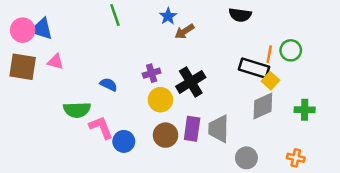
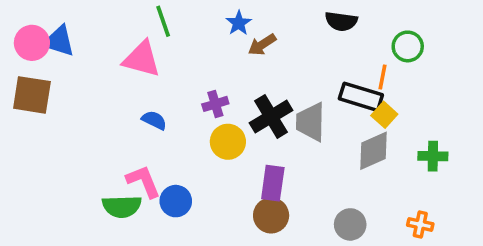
green circle: (291, 50) -> (408, 46), moved
pink triangle: (55, 62) -> (142, 59), moved, size x1.6
green semicircle: (77, 110) -> (122, 206), moved
gray trapezoid: (219, 129) -> (311, 122), moved
brown circle: (165, 135) -> (271, 215), moved

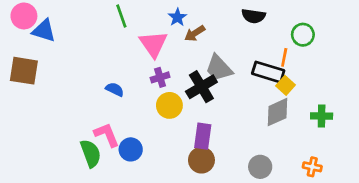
pink circle: (32, 43) -> (24, 16), moved
pink triangle: (142, 59) -> (153, 44), moved, turned 40
gray trapezoid: (311, 122) -> (219, 68), moved, turned -44
green semicircle: (122, 206) -> (91, 153), turned -108

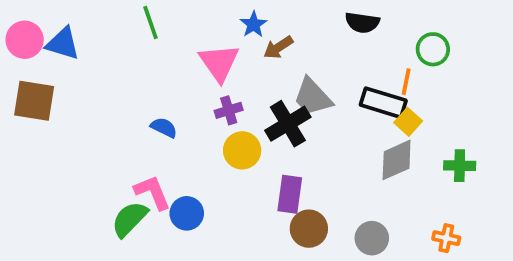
pink circle: (24, 16) -> (25, 40), moved
green line: (121, 16) -> (150, 23), moved
green semicircle: (91, 153) -> (130, 219), turned -116
brown circle: (201, 160) -> (309, 229), moved

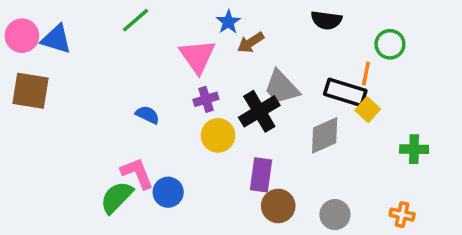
green line: (150, 23) -> (135, 20), turned 68
gray diamond: (397, 160) -> (325, 135), moved

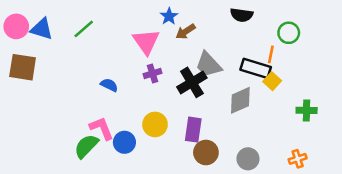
green line: (135, 20) -> (84, 29), moved
yellow circle: (218, 135) -> (155, 124), moved
orange cross: (402, 215) -> (298, 159), turned -30

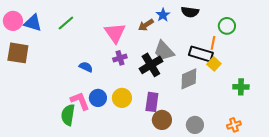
blue star: (169, 16) -> (163, 15), moved
blue circle: (124, 142) -> (98, 98), moved
green semicircle: (86, 146) -> (68, 115), turned -35

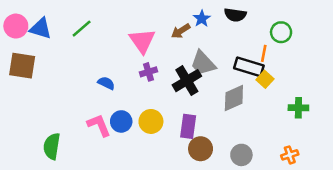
green semicircle: (68, 115) -> (52, 146), moved

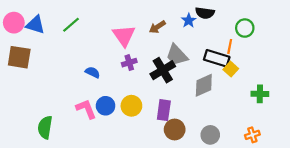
blue star: (202, 19) -> (189, 20), moved

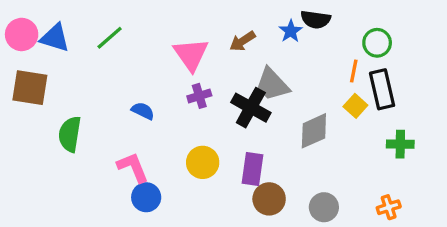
black rectangle: (217, 58) -> (382, 89), moved, turned 60
black cross: (163, 70) -> (251, 108), turned -30
blue circle: (106, 106) -> (146, 197), moved
green semicircle: (45, 127) -> (70, 134), moved

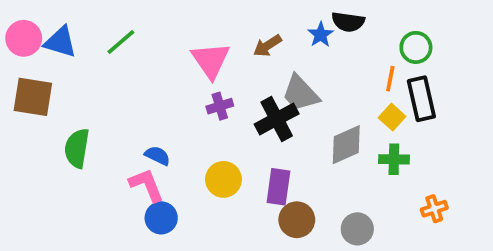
black cross: (251, 108) -> (277, 119), turned 33
blue semicircle: (143, 111) -> (158, 156), moved
green cross: (400, 144) -> (394, 159), moved
orange cross: (389, 207) -> (434, 209), moved

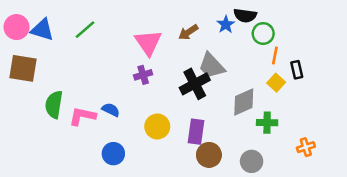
green circle: (416, 47) -> (263, 34), moved
black rectangle: (421, 99) -> (297, 70), size x0.6
purple cross: (220, 106) -> (143, 75), moved
green cross: (394, 159) -> (267, 123), moved
pink L-shape: (147, 185) -> (82, 116), moved, turned -56

